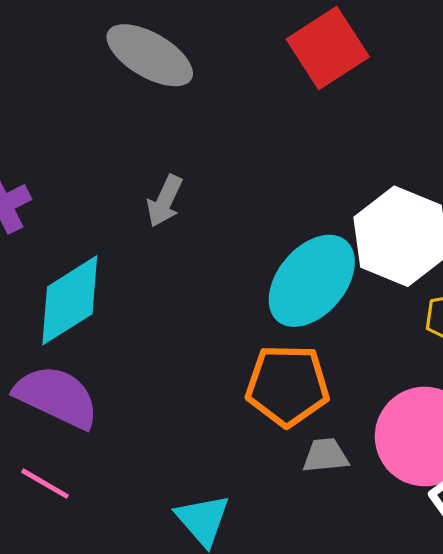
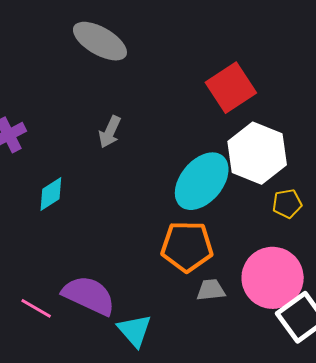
red square: (328, 48) -> (231, 88), moved
cyan diamond: (70, 300) -> (51, 194), size x0.6
purple semicircle: (57, 397) -> (89, 295), moved

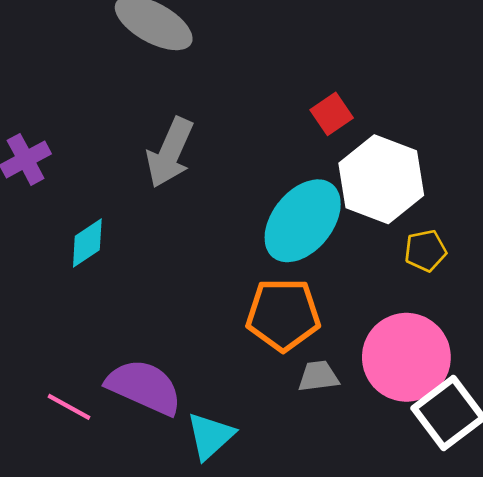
red square: (231, 88) -> (332, 114), moved, size x0.6
gray arrow: (110, 132) -> (170, 153), size x1.5
cyan triangle: (135, 330) -> (210, 436), turned 30

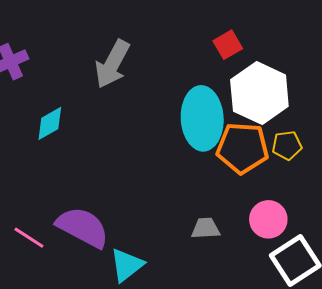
cyan ellipse: (303, 221) -> (202, 118), turned -46
orange pentagon: (283, 315) -> (243, 148), moved
pink circle: (406, 357) -> (268, 219), size x0.6

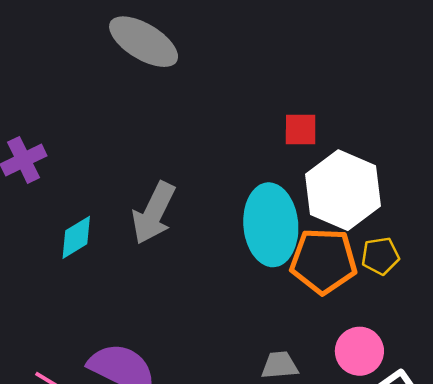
red square: (228, 45) -> (301, 130), turned 32
gray arrow: (112, 64) -> (154, 213), moved

